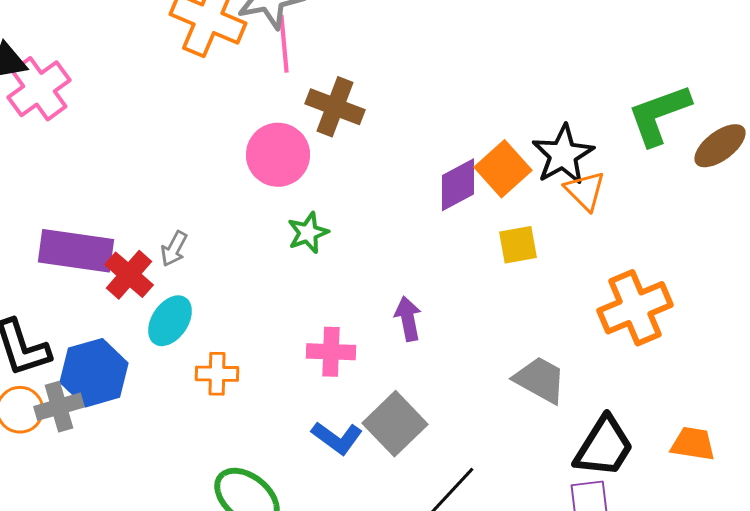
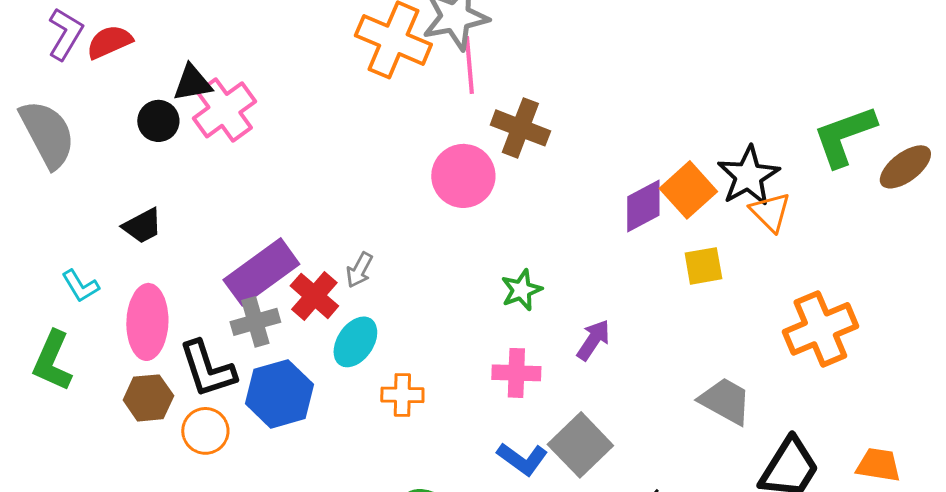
green star: (308, 233) -> (521, 290), moved
purple rectangle: (76, 251) -> (261, 272), turned -44
purple arrow: (408, 319) -> (593, 340), turned 45
gray cross: (59, 407) -> (255, 322), moved

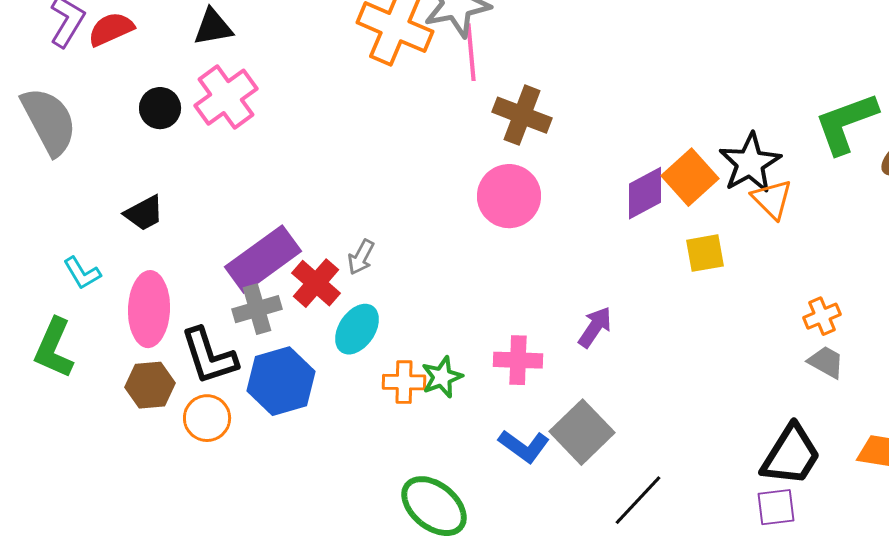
black triangle: (192, 83) -> (213, 27), moved
pink circle: (463, 176) -> (509, 196), moved
green star: (521, 290) -> (442, 377), moved
orange cross: (820, 329) -> (822, 316), size x0.5
gray trapezoid: (725, 401) -> (826, 362), moved, size x0.7

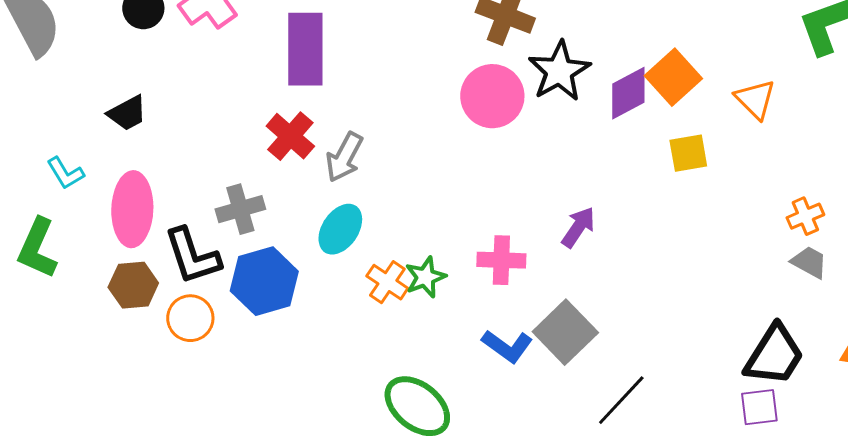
black star: (750, 163) -> (559, 71), moved
gray arrow: (361, 257) -> (344, 157), size x1.4
purple rectangle: (263, 259) -> (305, 49), moved, turned -54
red cross: (316, 283) -> (290, 136), moved
orange cross: (404, 382) -> (387, 282), turned 33

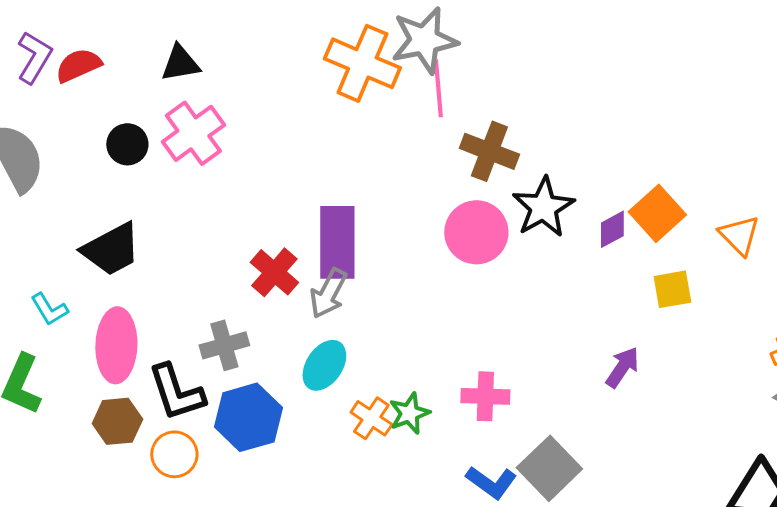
purple rectangle: (305, 49) -> (337, 242), moved
purple diamond: (628, 93) -> (612, 229), size x0.7
black trapezoid: (127, 113) -> (111, 249), size x1.5
purple arrow: (578, 227) -> (622, 367), moved

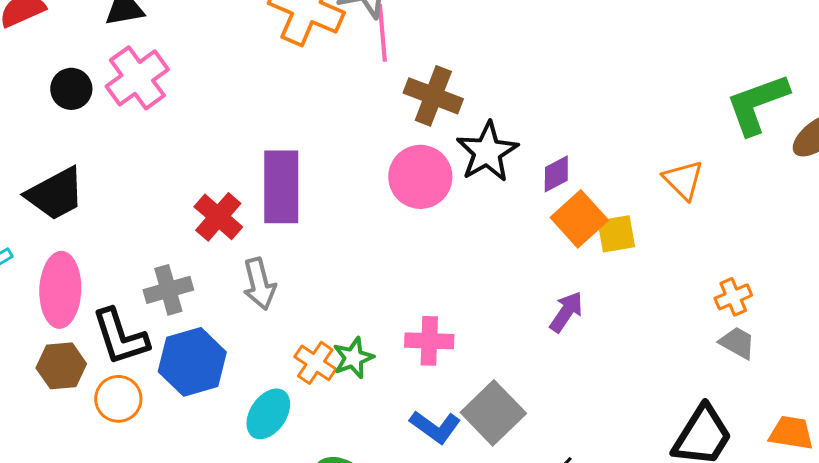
orange square: (657, 213) -> (579, 219), moved
gray arrow: (328, 293) -> (259, 284), moved, turned -42
cyan ellipse: (324, 365) -> (268, 414), moved

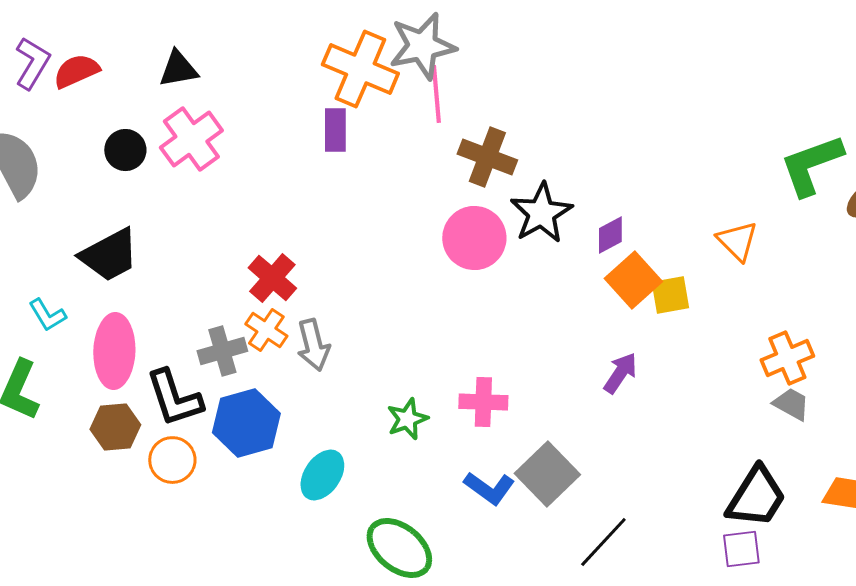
purple rectangle: (281, 187) -> (335, 130), moved, size x0.6
orange cross: (733, 297) -> (787, 358), size x1.4
orange cross: (315, 363) -> (266, 330), moved

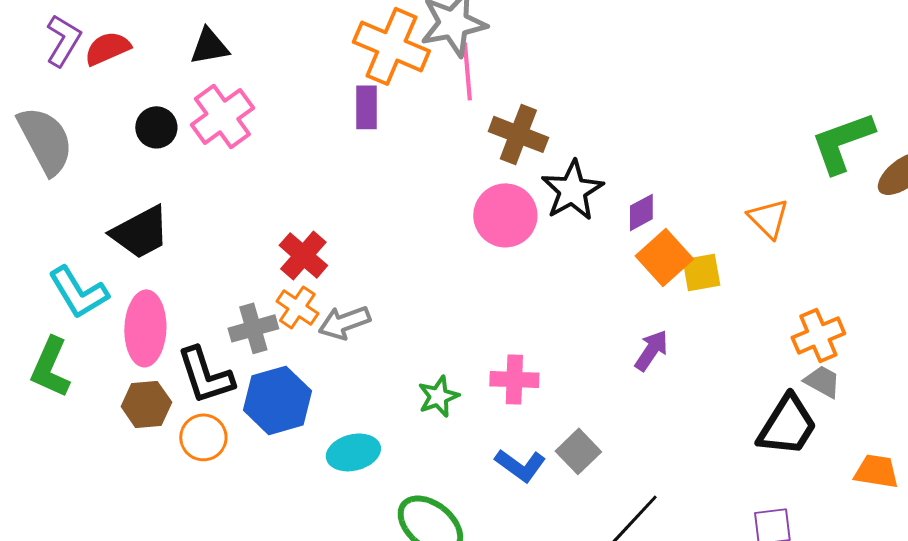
cyan L-shape: (47, 315) -> (78, 292), size x1.6
gray arrow: (313, 345) -> (344, 322), turned 84
gray square: (547, 474) -> (578, 451), size x0.7
cyan ellipse: (322, 475) -> (353, 452), turned 42
black trapezoid: (756, 497) -> (787, 425), moved

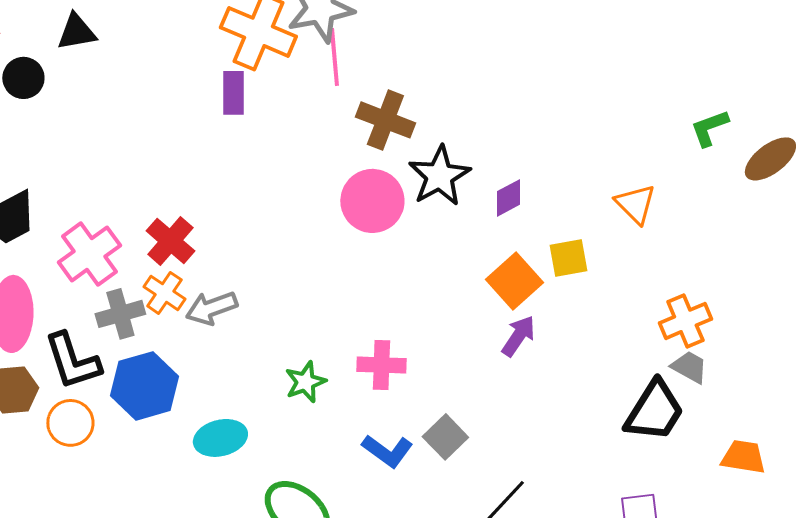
pink cross: (222, 116) -> (89, 254), moved
black circle: (156, 127) -> (23, 78), moved
green L-shape: (842, 142) -> (709, 128), size x0.6
orange square: (664, 257) -> (514, 281), moved

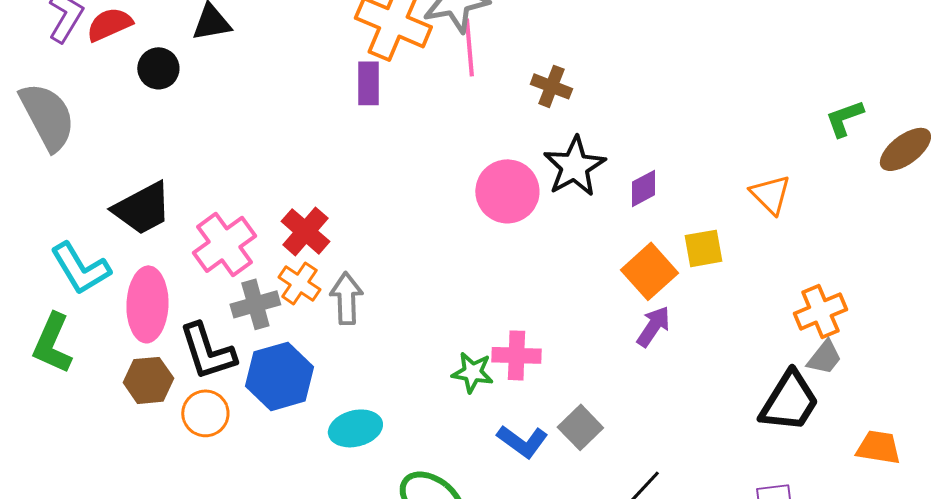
brown cross: (385, 120) -> (551, 86), moved, size x0.7
gray arrow: (211, 308) -> (346, 298), turned 108
gray trapezoid: (689, 367) -> (824, 357), turned 99
green star: (305, 382) -> (472, 372), moved, turned 30

